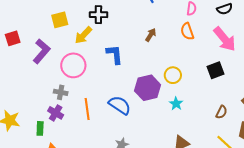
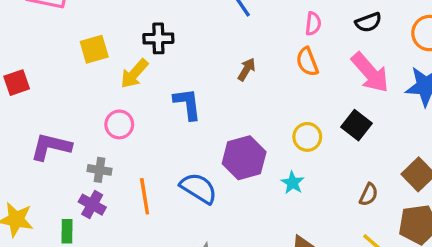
purple L-shape: (42, 51) -> (51, 147), moved, turned -115
pink circle: (73, 65) -> (119, 124), size x0.7
black square: (216, 70) -> (357, 125), turned -30
yellow circle: (173, 75) -> (307, 137), moved

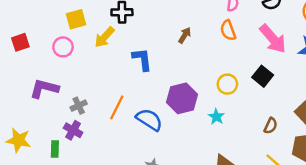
pink circle: (119, 124) -> (63, 47), moved
gray cross: (99, 170) -> (79, 106), turned -35
orange line: (145, 196) -> (117, 107), moved, turned 35

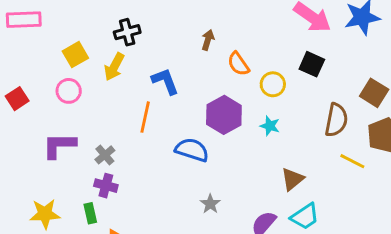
orange semicircle: (228, 30) -> (238, 64), moved
orange line: (117, 107) -> (145, 117), moved
brown semicircle: (271, 126) -> (336, 120), size x1.6

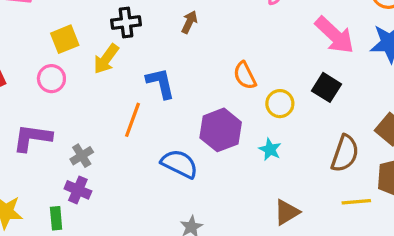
brown arrow: (208, 40) -> (189, 22), moved
yellow line: (352, 161) -> (356, 202), turned -40

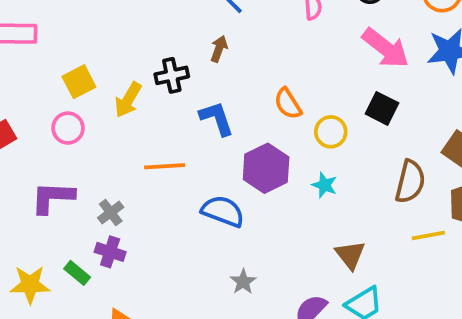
black cross: (126, 23) -> (172, 75), moved
blue L-shape: (161, 83) -> (217, 118), moved
orange line: (132, 120) -> (165, 166), turned 72
brown triangle: (287, 212) -> (350, 255), turned -32
green rectangle: (56, 218) -> (77, 273), moved, turned -40

